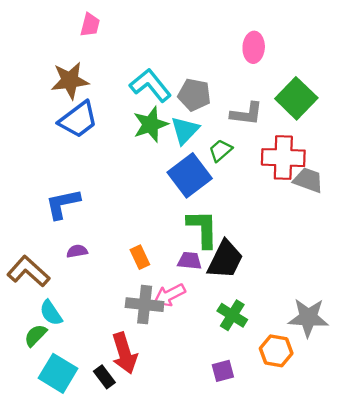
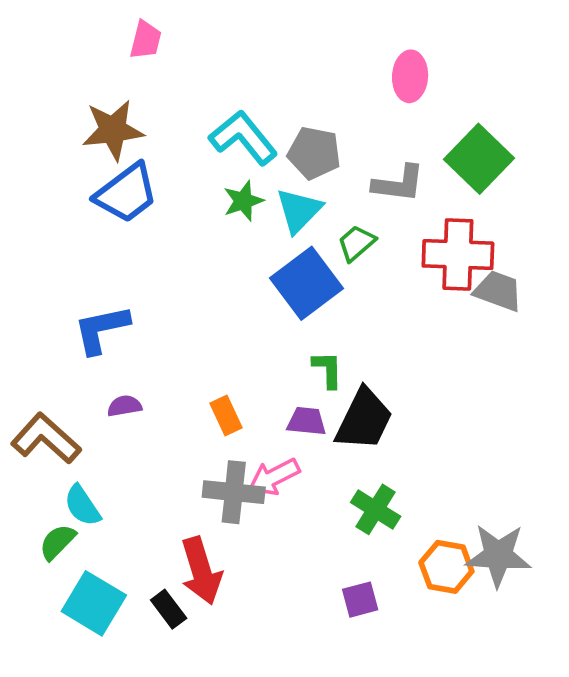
green star: (151, 124) -> (243, 201), size x0.7
green L-shape: (203, 229) -> (328, 370), size x0.6
gray star: (308, 318) -> (498, 555), moved

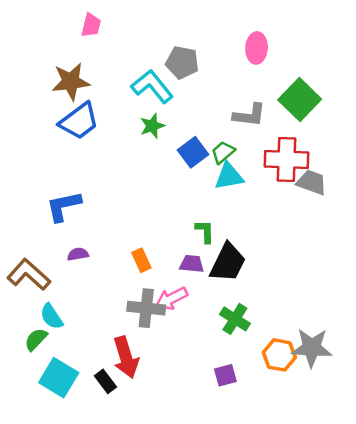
gray pentagon: (314, 153) -> (182, 62), moved
cyan triangle: (299, 210) -> (229, 176), moved, turned 36
blue square: (307, 283) -> (193, 152), moved, size x0.7

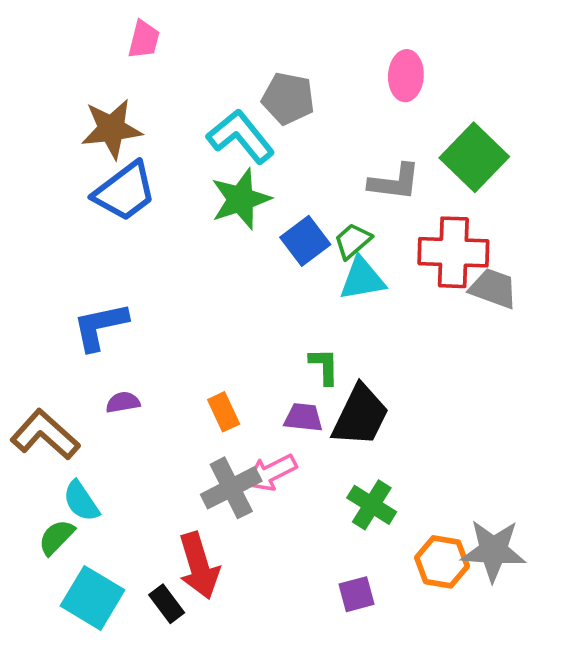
green star: (152, 126) -> (241, 199), size x1.5
gray cross: (146, 308) -> (231, 488), turned -33

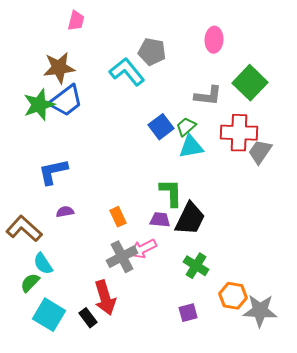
green star: (241, 199) -> (39, 105), moved
gray trapezoid: (493, 288) -> (260, 152), turned -76
green L-shape: (324, 366) -> (171, 193), size x1.4
gray star: (493, 550) -> (260, 311), moved

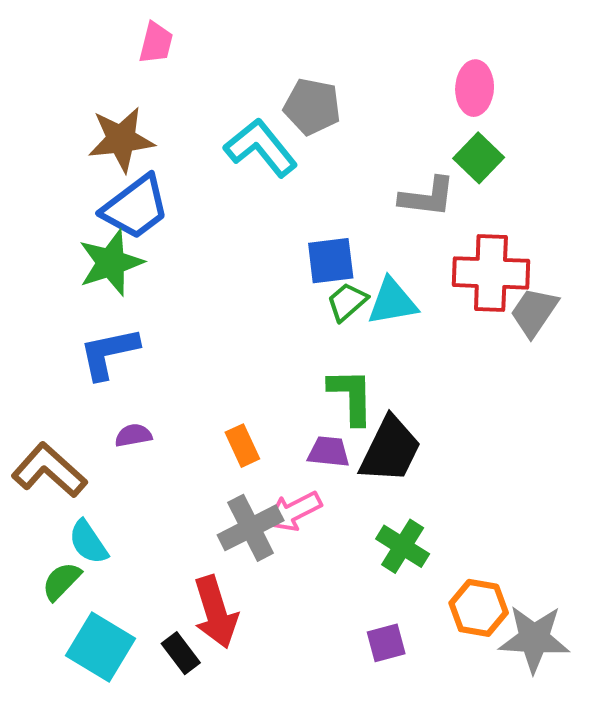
pink ellipse: (214, 40) -> (475, 88), moved
green square: (250, 83) -> (479, 158), moved, size x0.7
green star: (39, 105) -> (111, 263), moved
blue square: (161, 127) -> (331, 261), turned 30
green trapezoid: (186, 127) -> (347, 302), moved

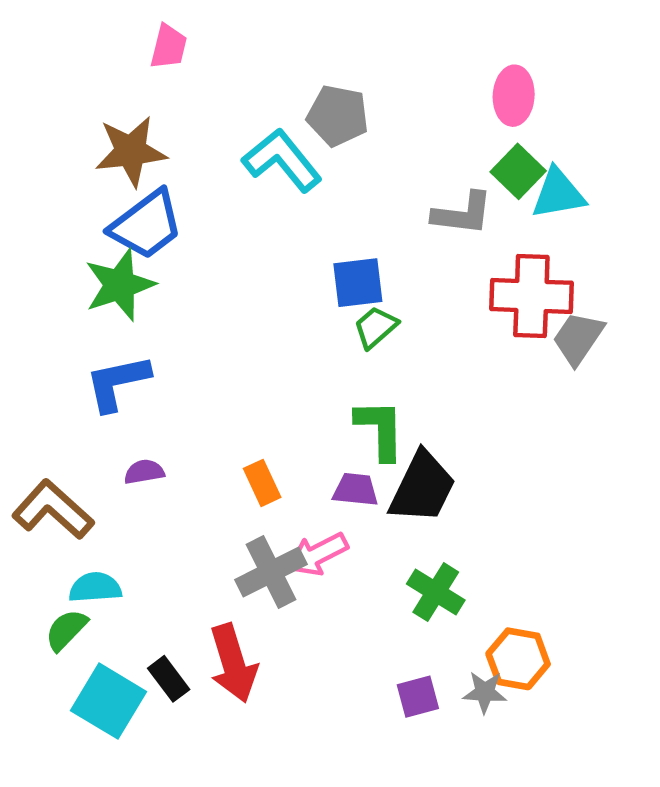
cyan triangle: (392, 302) -> (558, 194), moved
cyan semicircle: (88, 542) -> (95, 588), turned 120
gray star: (534, 639) -> (485, 692), moved, size x0.6
black rectangle: (181, 653) -> (169, 679), moved

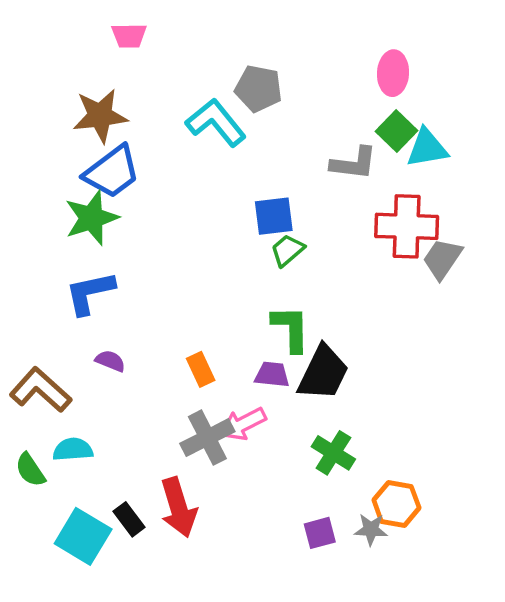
pink trapezoid: (169, 47) -> (129, 36), turned 75
purple semicircle: (144, 472) -> (110, 361), turned 32
green semicircle: (66, 630) -> (30, 470), moved, turned -78

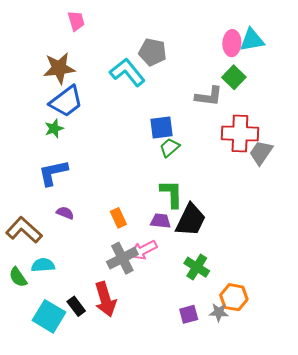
pink trapezoid: (129, 36) -> (76, 21), turned -105
cyan triangle: (427, 148) -> (252, 40), moved
green star: (92, 218) -> (54, 128), size x0.6

